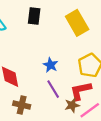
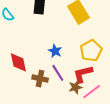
brown cross: (22, 105) -> (40, 79), moved

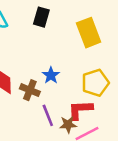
purple line: (58, 73) -> (48, 115), moved
brown cross: (40, 79) -> (30, 90), moved

